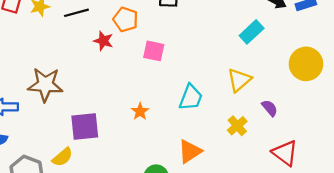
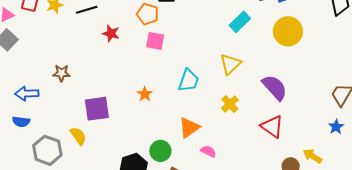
orange pentagon: (126, 19) -> (148, 14), moved
yellow circle: (306, 64) -> (288, 31), moved
brown star: (45, 85) -> (61, 73), size x0.6
purple semicircle: (270, 108) -> (275, 88), moved, size x1.8
yellow semicircle: (62, 157) -> (78, 136), turned -84

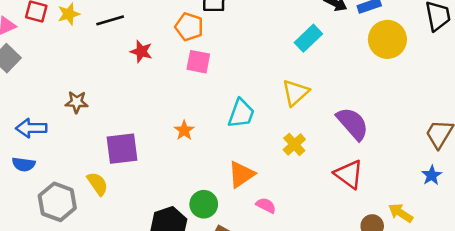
yellow circle: (288, 31) -> (387, 39), moved

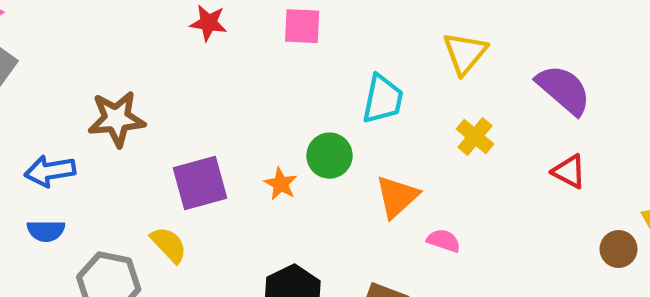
brown star: (77, 102) -> (117, 119), size x1.5
orange star: (184, 130) -> (281, 184), moved
red triangle: (349, 174) -> (569, 171), size x0.7
green circle: (204, 204) -> (329, 156), moved

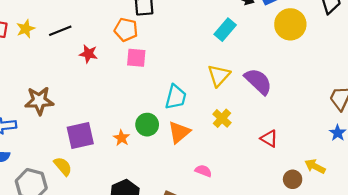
purple semicircle: (564, 90) -> (258, 81), moved
orange triangle: (397, 197) -> (179, 132), moved

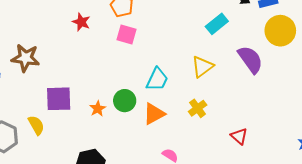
purple semicircle: (258, 81) -> (250, 59), moved

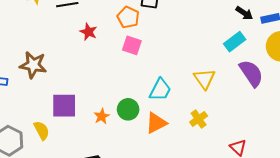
cyan rectangle: (217, 24) -> (235, 42), moved
yellow triangle: (202, 67) -> (204, 79), turned -30

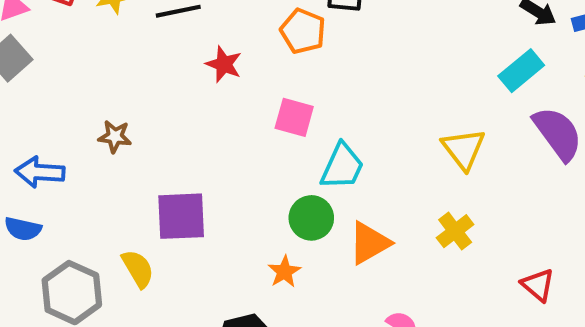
pink square: (132, 45) -> (294, 117), moved
brown star: (33, 65) -> (115, 137), size x0.6
cyan trapezoid: (160, 90) -> (342, 166), moved
orange star: (102, 116) -> (284, 272), moved

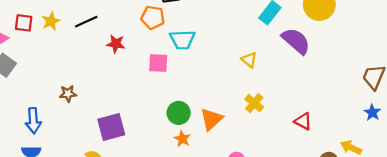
yellow triangle: (463, 149) -> (249, 60), size x0.7
cyan trapezoid: (342, 166) -> (182, 40), moved, turned 76
blue arrow: (40, 172) -> (33, 121), turned -85
orange star: (284, 272) -> (182, 139), moved

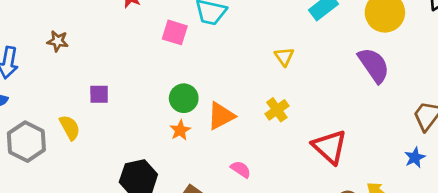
purple semicircle: (296, 41) -> (374, 65), moved
red triangle: (303, 121) -> (330, 147), size x1.6
purple square: (111, 127) -> (99, 94), size x0.6

